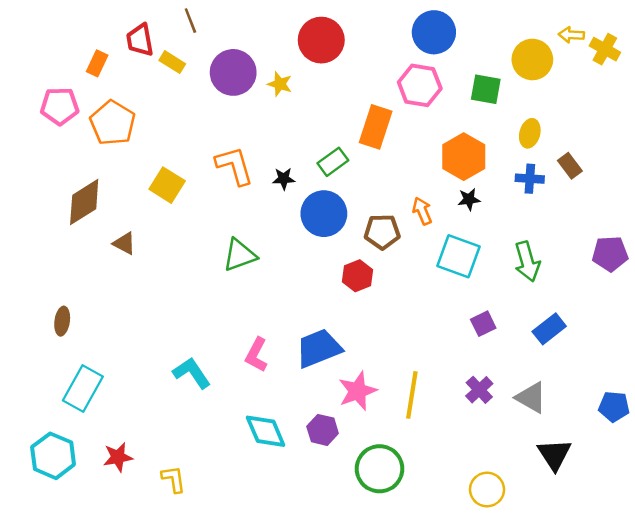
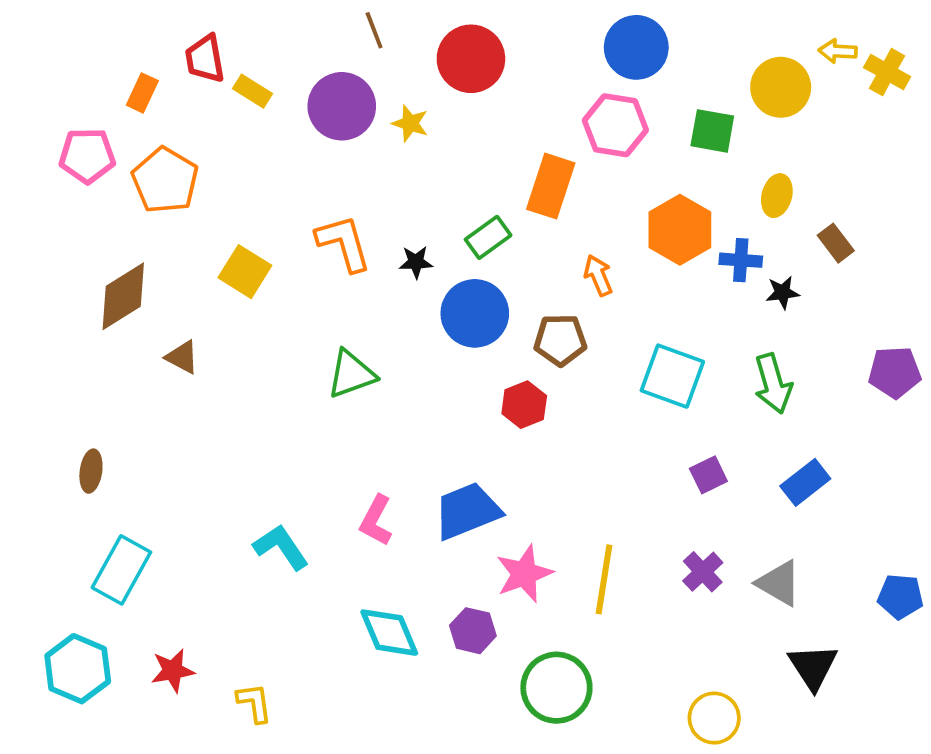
brown line: (190, 21) -> (374, 30), moved
blue cross: (530, 179) -> (741, 260), moved
black star: (469, 199) -> (783, 292), moved
orange arrow: (422, 211) -> (598, 275), moved

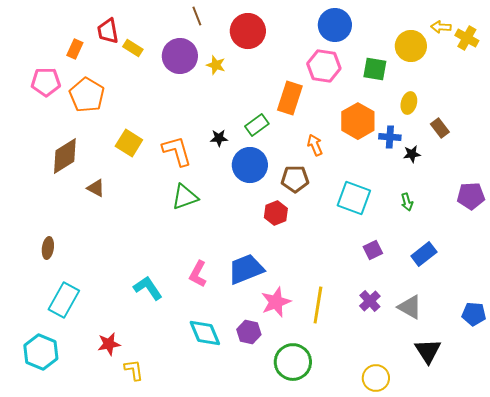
orange L-shape: (344, 243) -> (177, 151), moved
green arrow: (773, 384) -> (407, 202), size x0.6
red star: (173, 671) -> (109, 344), moved

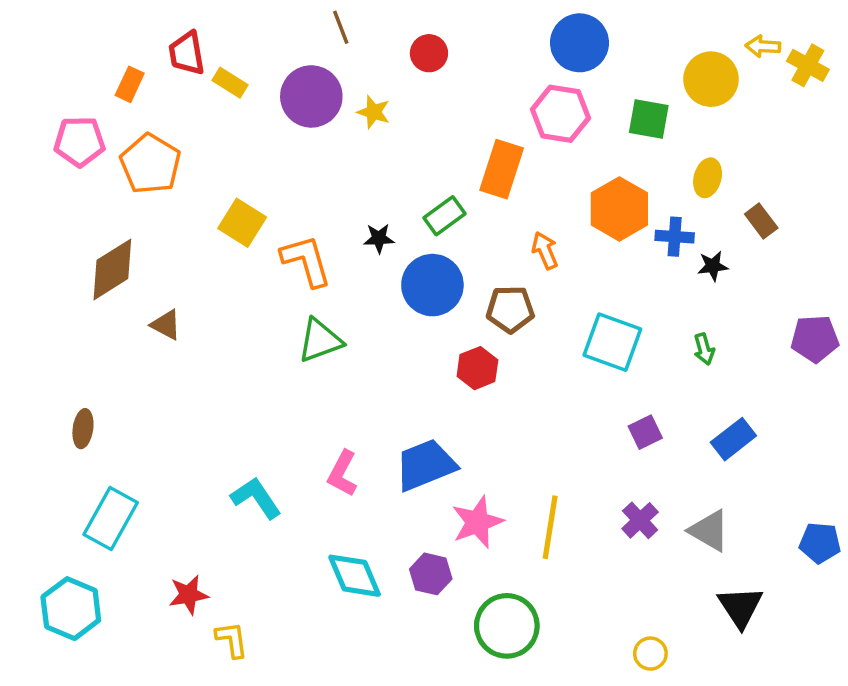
red circle: (248, 31) -> (429, 53), size x0.6
yellow square: (129, 143) -> (242, 223), moved
yellow circle: (376, 378) -> (650, 654), size x0.7

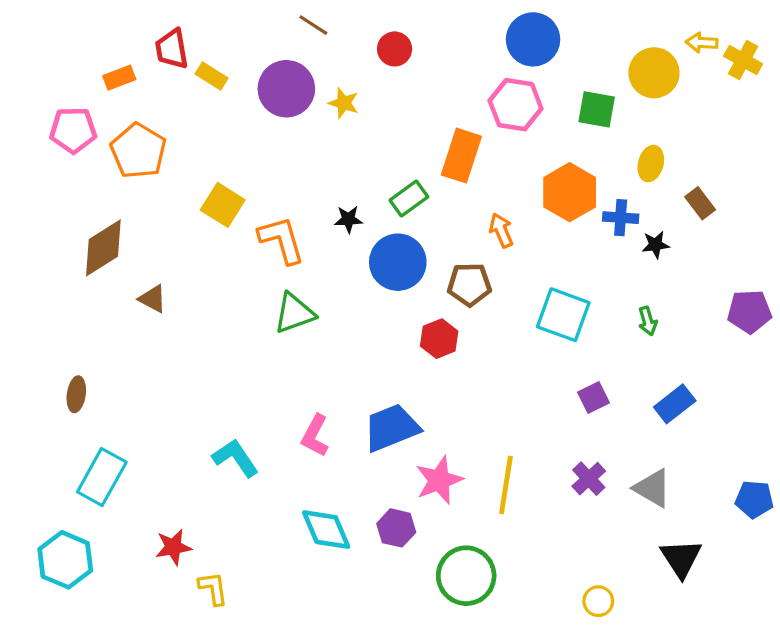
brown line: (341, 27) -> (313, 25), turned -36
orange rectangle: (130, 84) -> (119, 78), turned 44

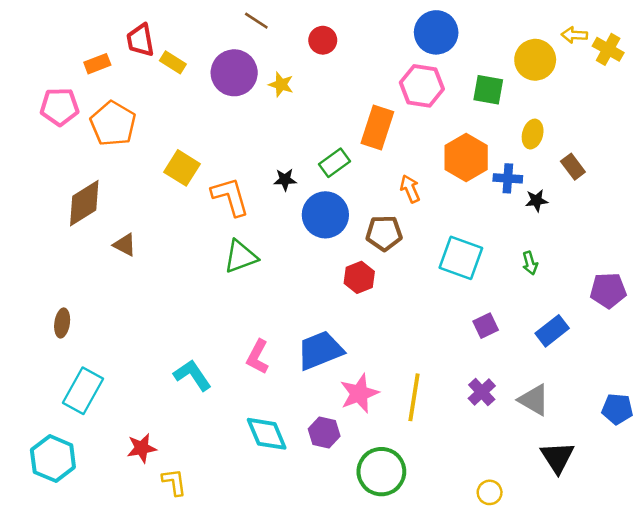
purple pentagon: (749, 312) -> (608, 290), moved

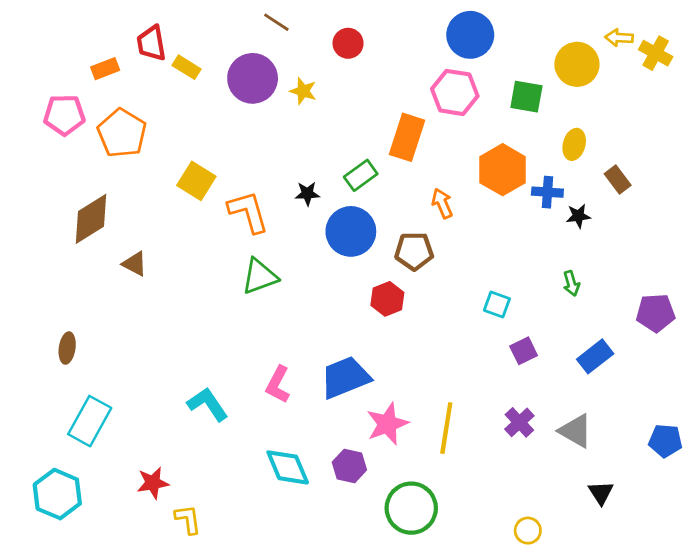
cyan square: (461, 258) -> (497, 304), moved, size x0.6
black triangle: (557, 457) -> (601, 493), size x0.7

